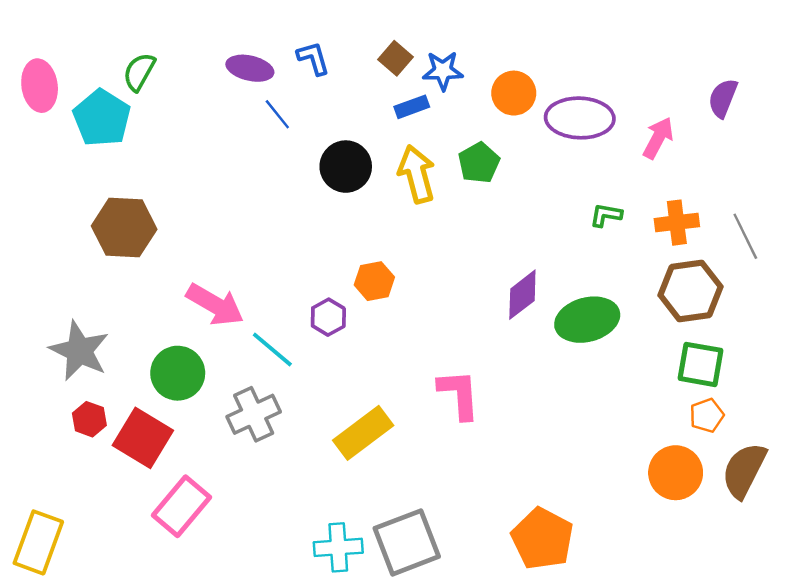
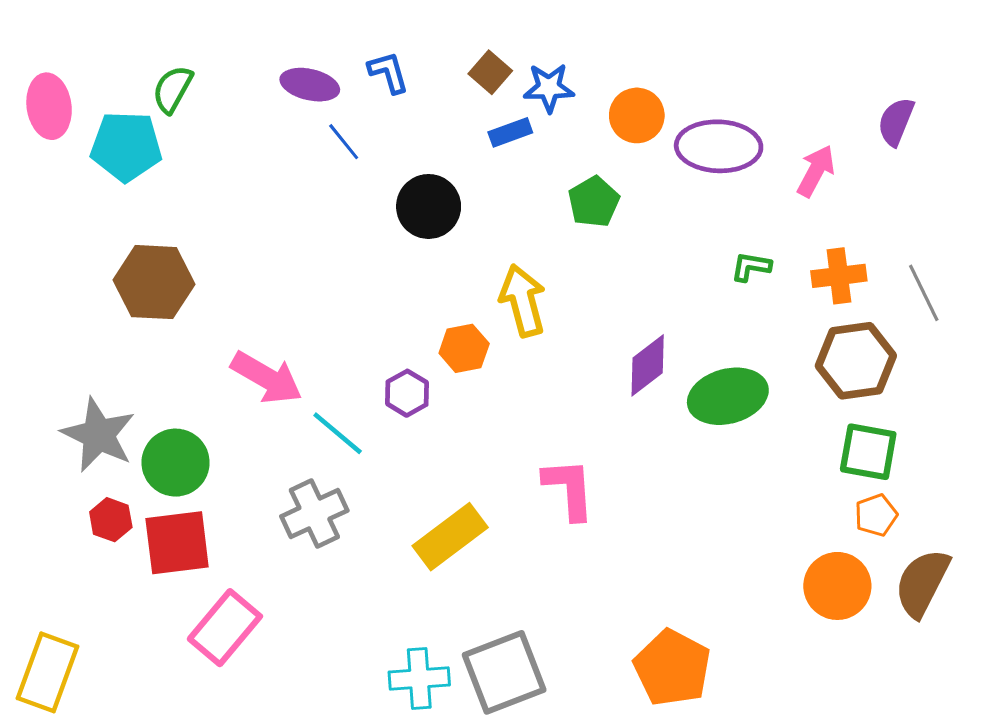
cyan pentagon: (102, 118) -> (126, 146), turned -30
yellow arrow: (417, 174) -> (523, 301), moved
green circle: (178, 373) -> (176, 463), moved
red square: (143, 438) -> (177, 543), turned -38

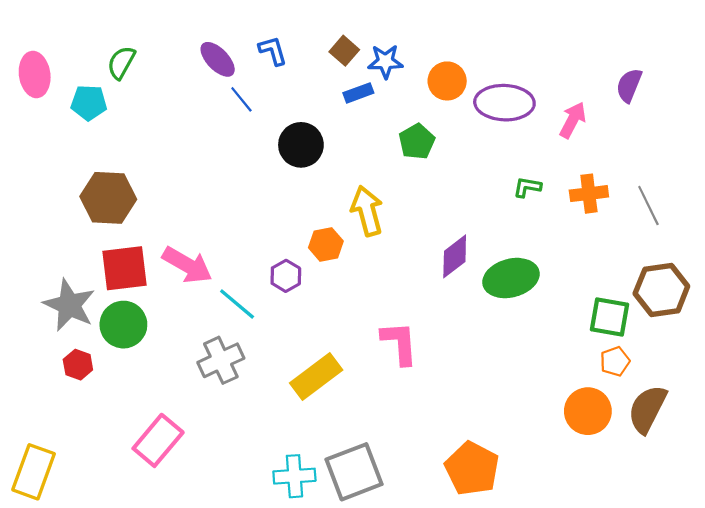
purple ellipse: (310, 85) -> (218, 59), turned 33
cyan pentagon: (126, 146) -> (89, 103), size x0.7
brown hexagon: (856, 361) -> (661, 290), moved
red square: (177, 543) -> (124, 268), moved

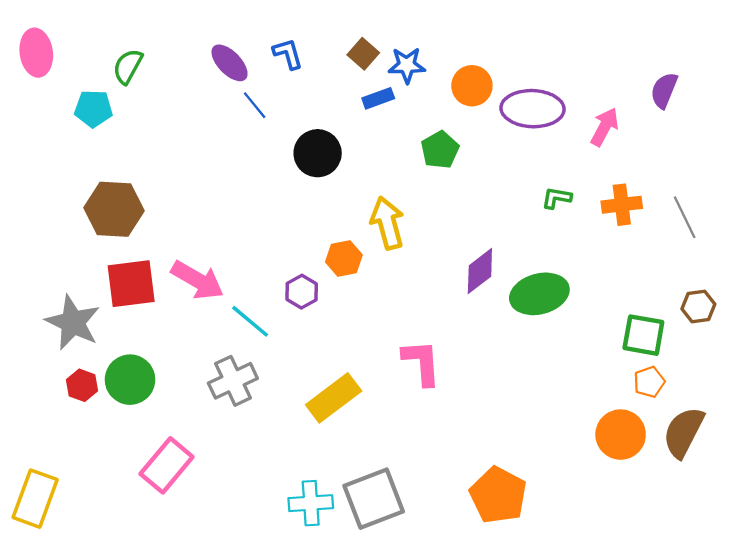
pink ellipse: (35, 74) -> (36, 53), moved
brown hexagon: (661, 290) -> (698, 306), size x0.6
green circle: (123, 325) -> (130, 380), moved

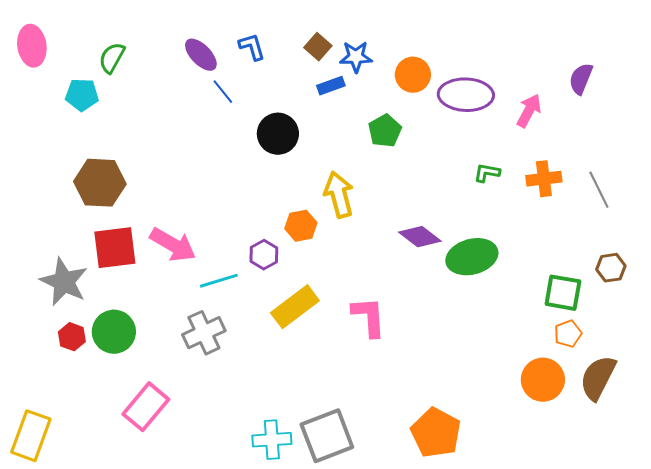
purple diamond: (480, 271) -> (420, 237), turned 75
cyan line: (250, 321) -> (219, 281), turned -57
yellow rectangle: (334, 398) -> (295, 307), moved

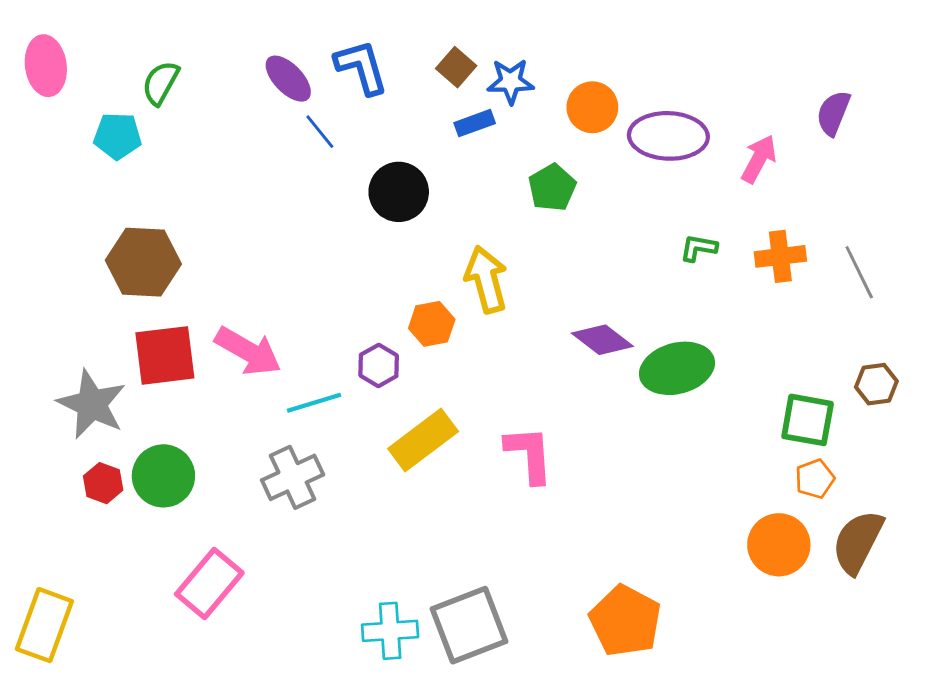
blue L-shape: (252, 47) -> (361, 67), size x1.4

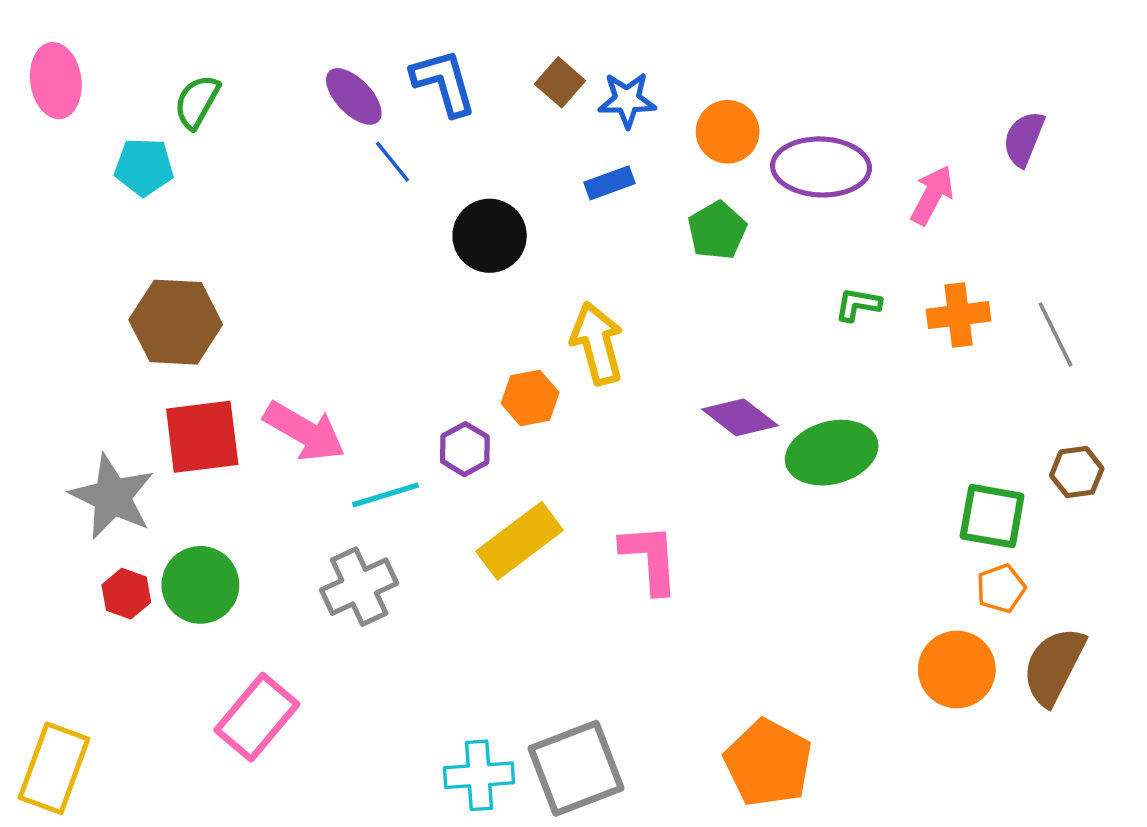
blue rectangle: (475, 123) -> (609, 183), moved
green pentagon: (552, 188) -> (717, 230), moved

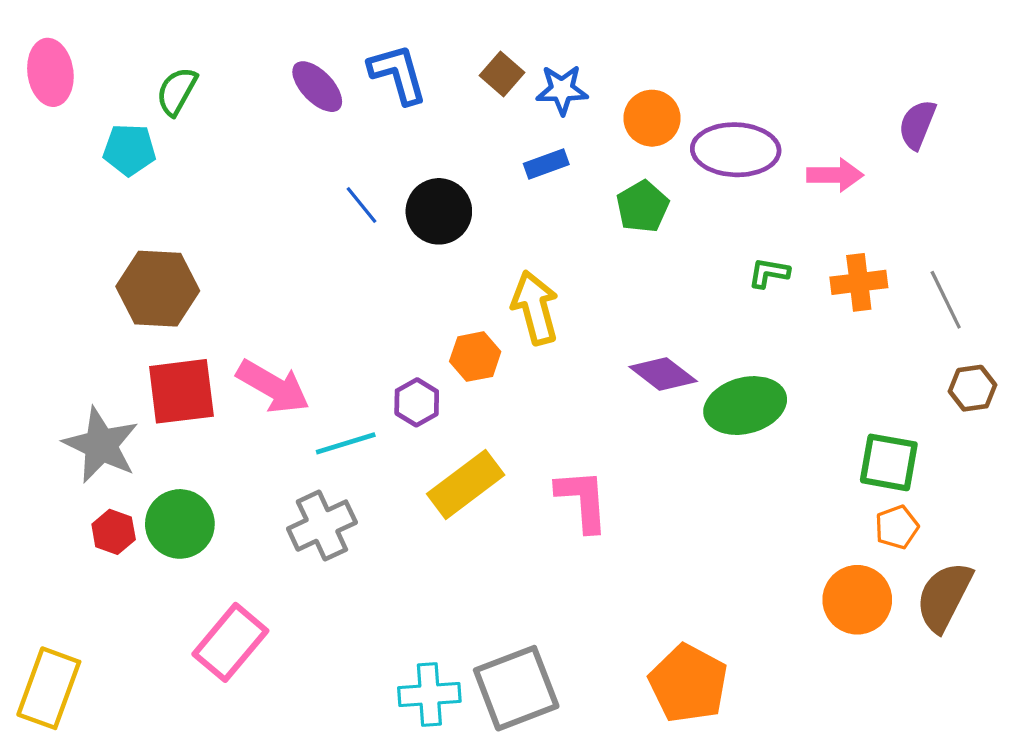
blue line: (393, 162) -> (361, 205), moved
pink arrow: (932, 195) -> (835, 175), turned 62
brown hexagon: (1077, 472) -> (973, 388), moved

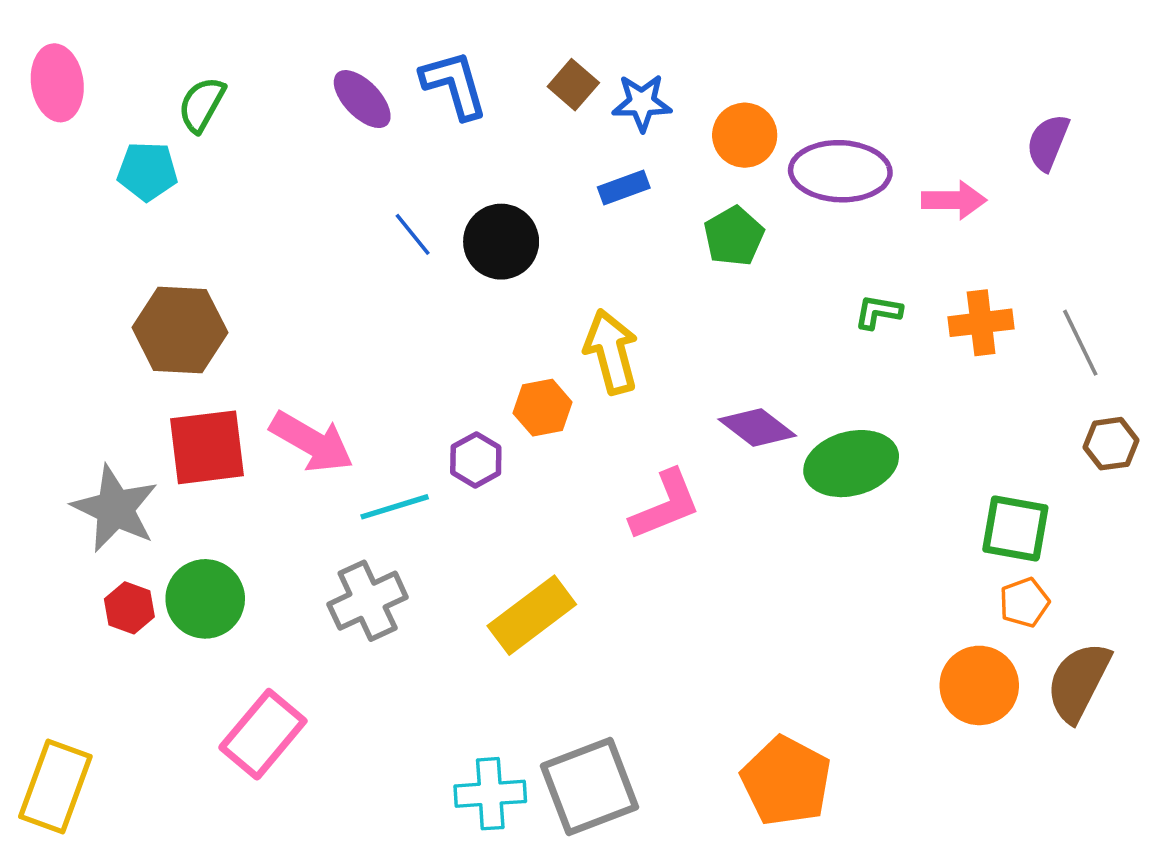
yellow rectangle: (466, 484) -> (532, 615), moved
pink L-shape: (583, 500) -> (665, 505), moved, turned 72

